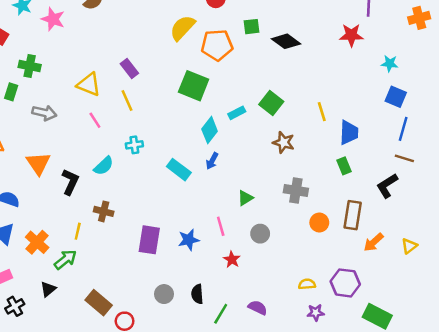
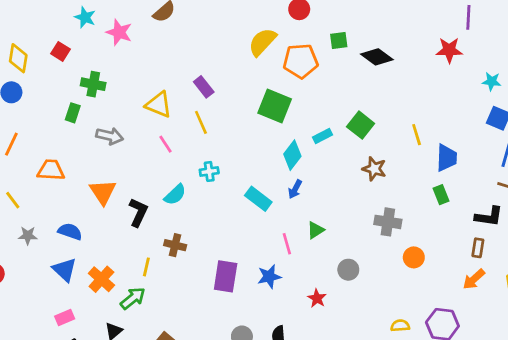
black L-shape: (387, 186) -> (489, 216), turned -140
green triangle: (245, 198) -> (316, 230), moved
brown rectangle: (353, 215) -> (478, 248), moved, size x0.6
pink line: (221, 226) -> (287, 244), moved

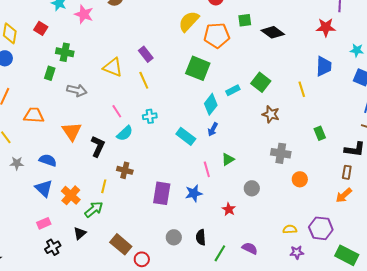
pink line: (166, 144) -> (117, 111), moved
blue trapezoid: (447, 158) -> (324, 66), moved

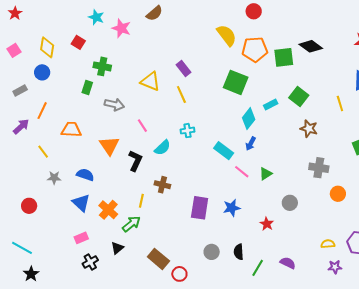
green square: (245, 20) -> (284, 57), moved, size x1.5
yellow semicircle: (189, 21) -> (227, 35), turned 100
pink line: (117, 111) -> (142, 126), moved
pink line: (207, 169) -> (242, 172), moved, turned -35

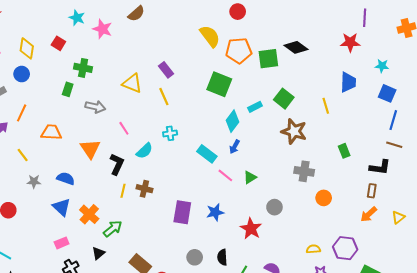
brown star: (309, 129) -> (294, 131), size x1.4
yellow line: (141, 201) -> (123, 191), moved
red star: (267, 224) -> (251, 229), size x1.5

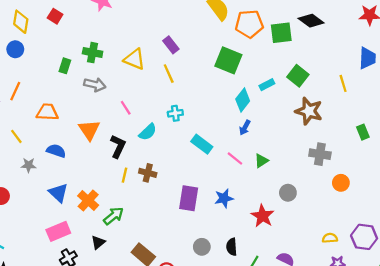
green cross: (83, 68) -> (93, 53), moved
cyan rectangle: (207, 154) -> (202, 144), moved
blue semicircle: (66, 178) -> (56, 151), moved
pink rectangle: (62, 243) -> (58, 231), size x1.5

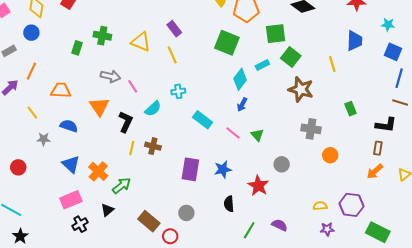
green square: (281, 33) -> (276, 34), moved
gray arrow: (95, 85) -> (110, 76), moved
green triangle: (261, 161) -> (257, 135), turned -40
gray circle: (202, 247) -> (186, 213), moved
black semicircle: (232, 247) -> (229, 204), moved

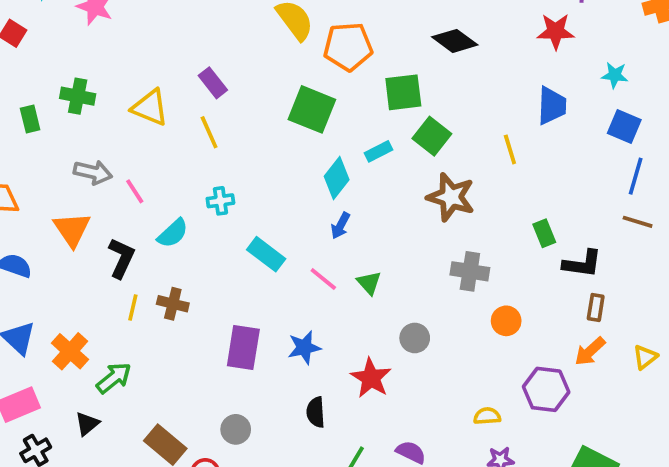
green rectangle: (77, 48) -> (30, 119), turned -32
black L-shape: (386, 125) -> (582, 264), moved
purple hexagon: (351, 205) -> (546, 389), moved

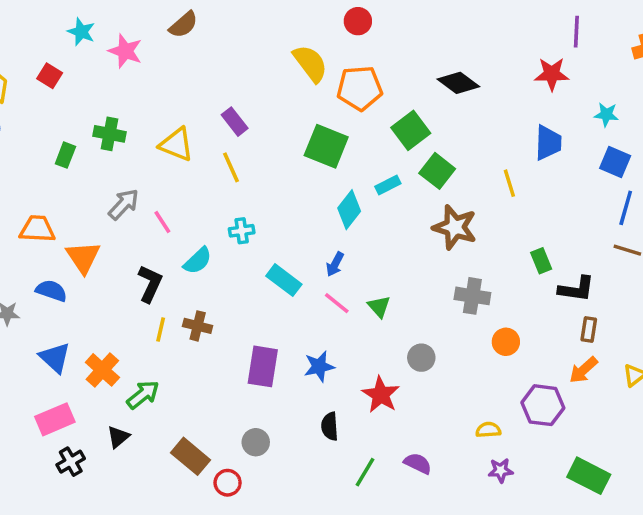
green square: (403, 92) -> (411, 130), turned -30
green rectangle: (30, 119) -> (65, 155), turned 35
gray arrow: (93, 172) -> (124, 204), turned -60
blue arrow: (340, 226) -> (335, 264), moved
orange triangle: (72, 229) -> (83, 257), moved

